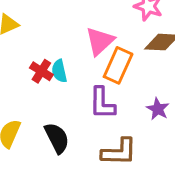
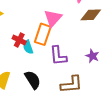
orange rectangle: (118, 65) -> (43, 34), moved
cyan semicircle: (59, 71) -> (28, 47), moved

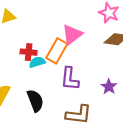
red cross: (19, 40) -> (29, 52), turned -32
cyan semicircle: (28, 47) -> (37, 62), turned 80

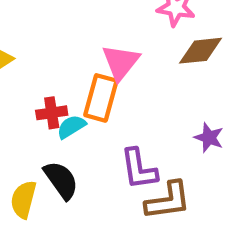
purple L-shape: (70, 79) -> (139, 169), moved
black semicircle: (35, 101) -> (61, 180), moved

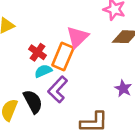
red cross: (52, 113) -> (38, 52), moved, turned 36
purple L-shape: (139, 169) -> (58, 89), moved, turned 44

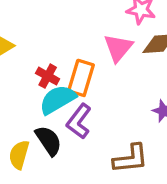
pink triangle: (77, 37) -> (118, 48), moved
cyan semicircle: (43, 71) -> (58, 100), size x1.6

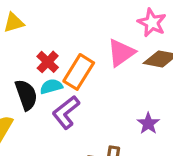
cyan semicircle: (58, 100) -> (51, 86), size x0.6
black semicircle: (48, 141) -> (26, 95), moved

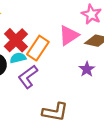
red cross: (48, 62) -> (16, 40), size x1.5
purple star: (148, 123) -> (87, 69), moved

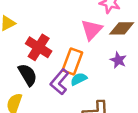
orange rectangle: (38, 48) -> (72, 61), moved
cyan semicircle: (18, 58) -> (79, 79), moved

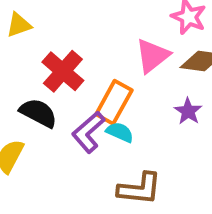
black semicircle: (28, 75) -> (38, 113), turned -40
cyan semicircle: (79, 79) -> (120, 132), turned 42

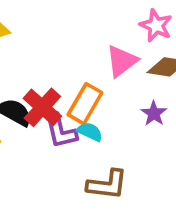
red cross: (63, 71) -> (42, 107), moved
purple L-shape: (88, 132) -> (61, 131), turned -63

